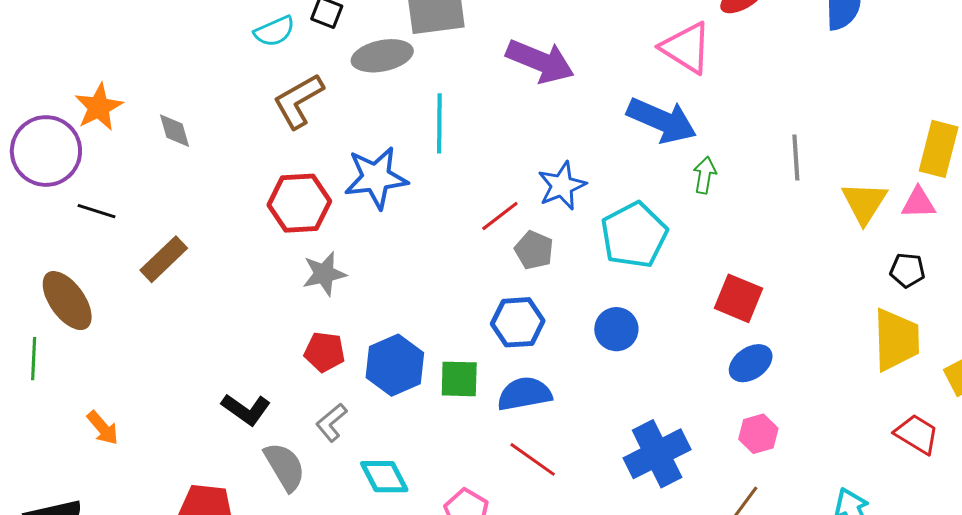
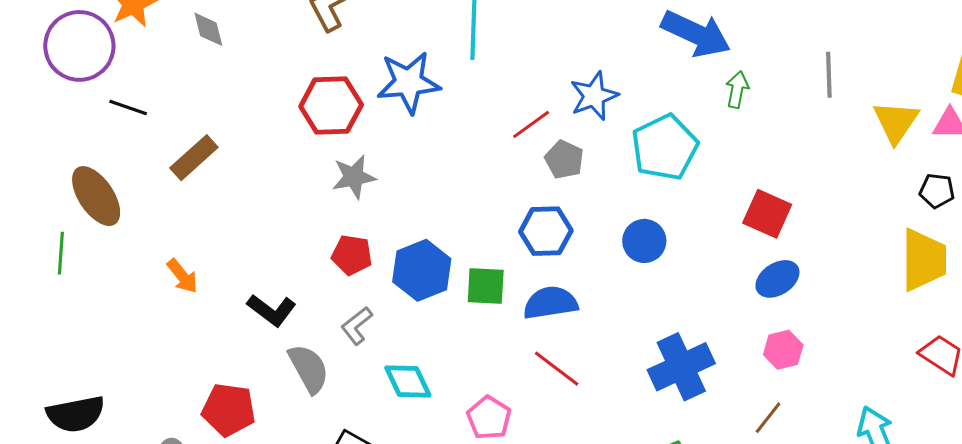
orange arrow: (103, 428) -> (182, 276), moved

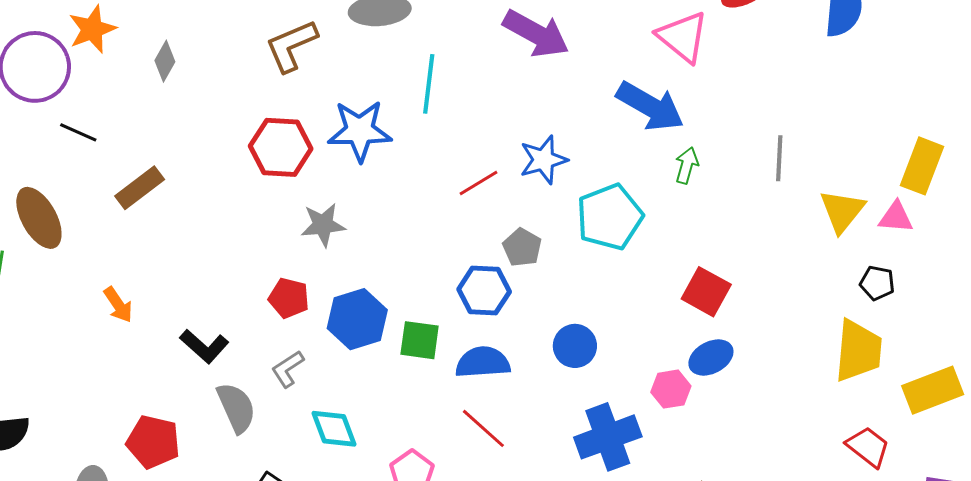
gray diamond: (208, 29) -> (165, 61), turned 39
gray pentagon: (564, 159) -> (522, 247), moved
gray star: (354, 177) -> (323, 225), moved
blue circle: (644, 241) -> (575, 346), moved
pink hexagon: (783, 350) -> (671, 389), moved

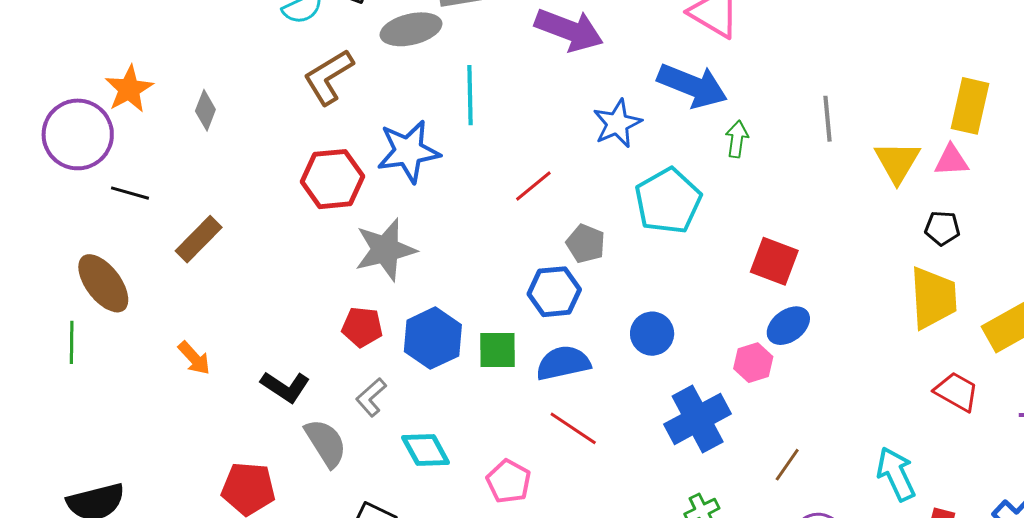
blue star: (543, 160) -> (617, 123), moved
gray star: (323, 225) -> (385, 250), size x1.4

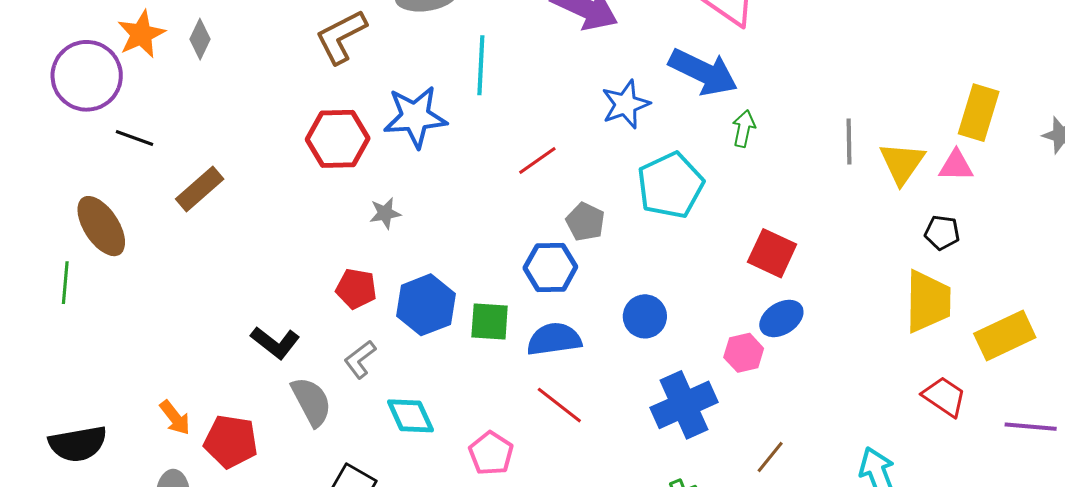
gray diamond: (205, 110) -> (200, 39), moved
gray line: (828, 119) -> (849, 141), moved
gray star: (385, 250) -> (385, 213), size x0.5
orange arrow: (194, 358) -> (175, 418), moved

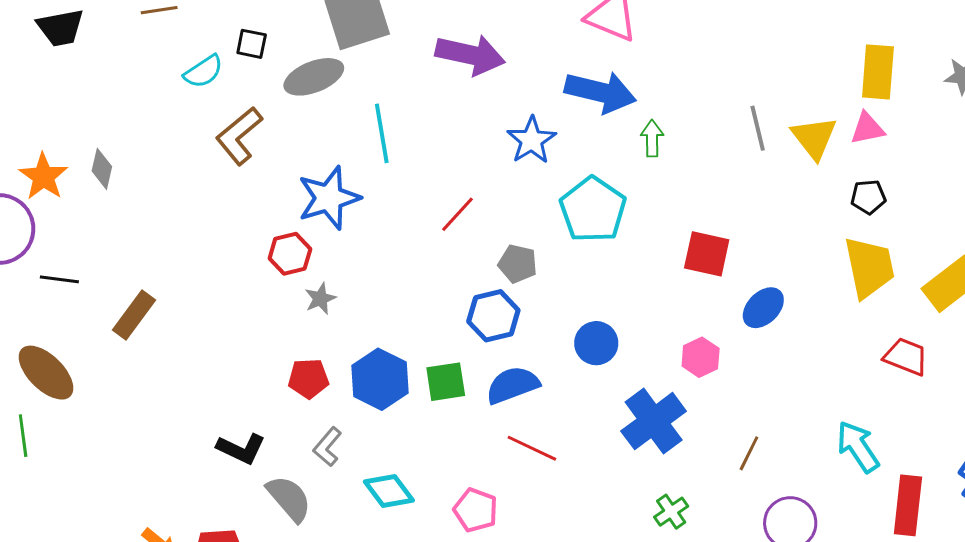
red hexagon: (338, 139) -> (290, 254), moved, size x0.7
blue ellipse: (781, 318) -> (763, 308), moved

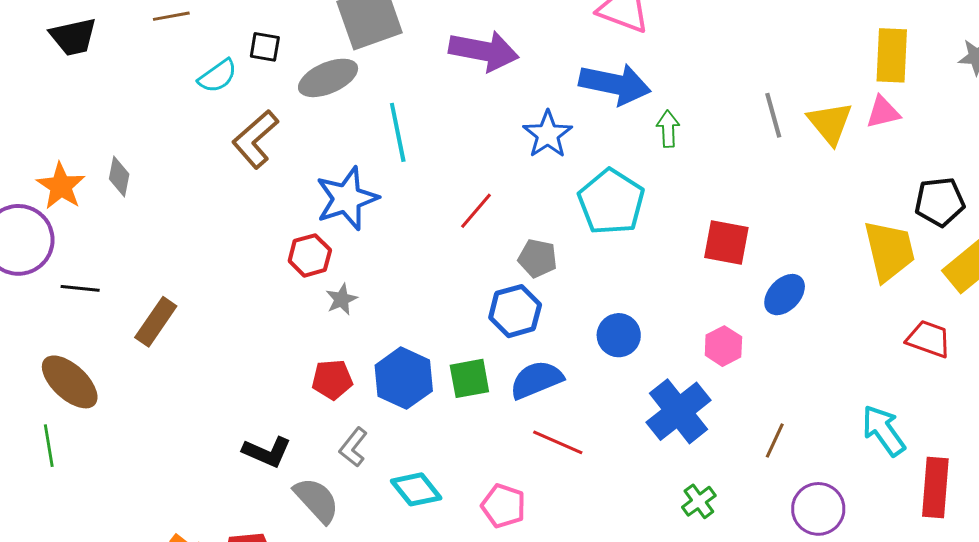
black pentagon: (868, 197) -> (940, 202), moved, size x1.4

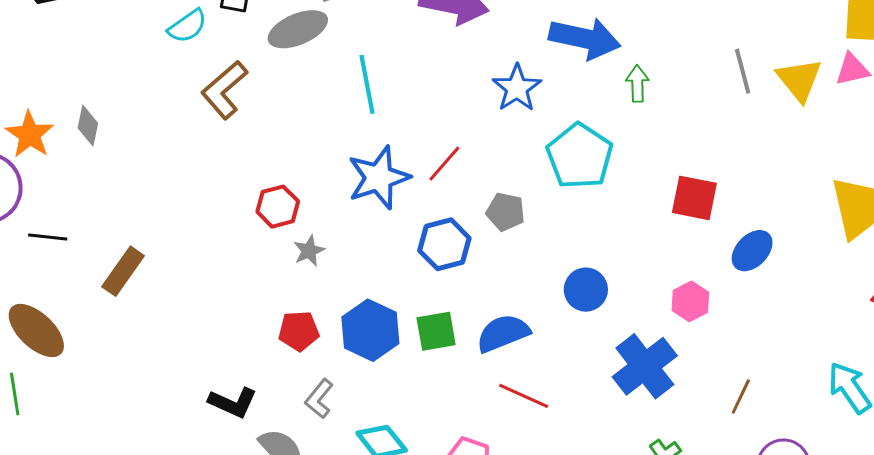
blue star: (347, 198) -> (379, 178), moved
blue hexagon: (515, 311) -> (444, 244), moved

